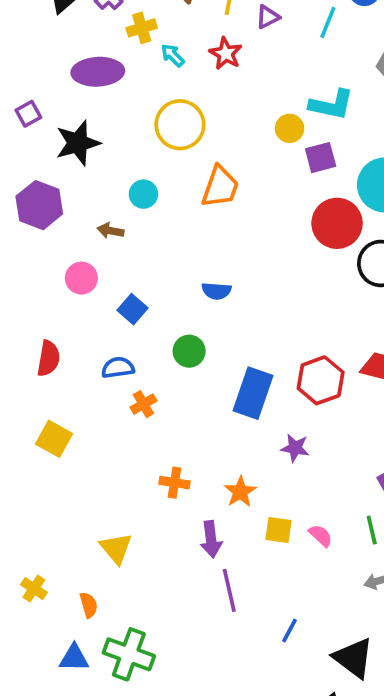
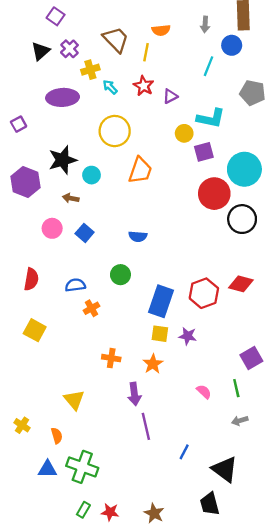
purple triangle: (268, 17) -> (170, 96), moved
black star: (78, 143) -> (63, 160), moved
blue square: (132, 309) -> (85, 233), moved
yellow square: (279, 530) -> (160, 334), moved

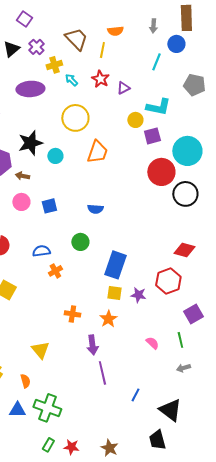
brown arrow: (71, 198) -> (22, 176), moved
blue square: (85, 233) -> (49, 206), turned 35
red hexagon: (204, 293) -> (168, 281), moved

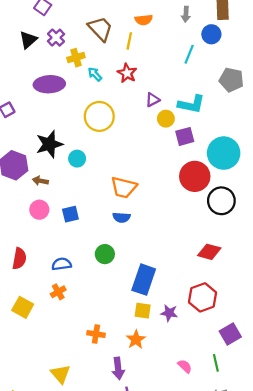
purple triangle: (123, 88) -> (153, 100), moved
orange trapezoid: (97, 152) -> (124, 187), moved, turned 85
red diamond: (184, 250) -> (209, 252), moved
orange cross: (55, 271) -> (58, 292), moved

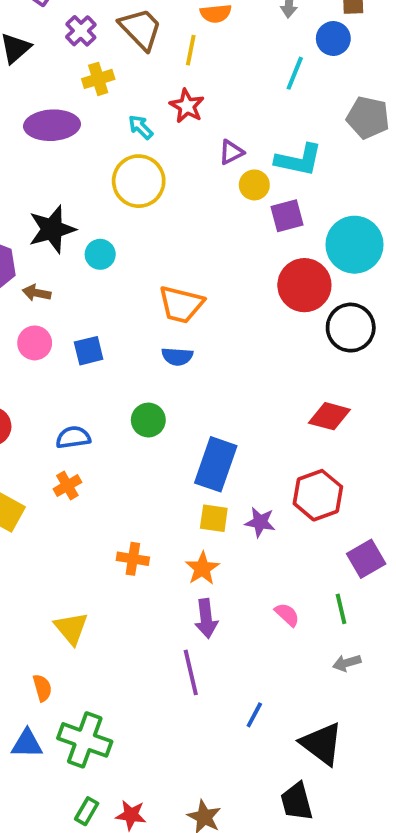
purple cross: (56, 38) -> (81, 31), moved
cyan arrow: (95, 74) -> (141, 127), moved
purple arrow: (118, 368) -> (206, 618), moved

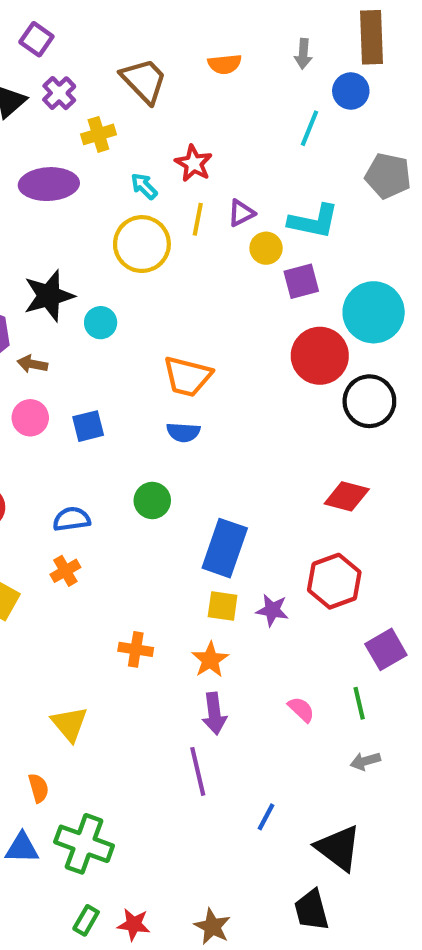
purple cross: (81, 31) -> (59, 93), moved
yellow line: (191, 50) -> (198, 219), moved

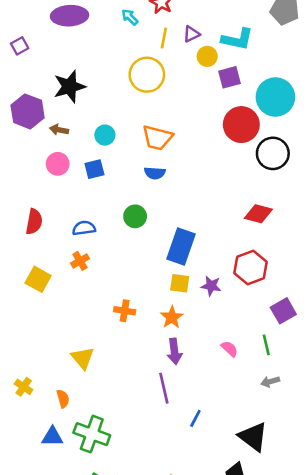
yellow circle: (142, 244) -> (147, 75), moved
cyan circle: (101, 323) -> (105, 135), moved
blue line: (266, 817) -> (195, 418), moved

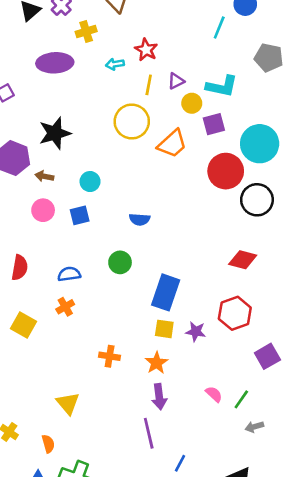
cyan arrow: (130, 17) -> (115, 64), turned -54
orange trapezoid: (157, 138) -> (172, 144), moved, turned -56
green line: (266, 345) -> (241, 399), moved, turned 48

